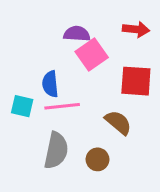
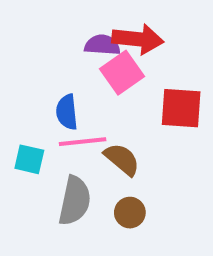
red arrow: (136, 29) -> (138, 39), moved, size x1.4
cyan square: (22, 106) -> (29, 159), moved
brown semicircle: (118, 122) -> (122, 159), moved

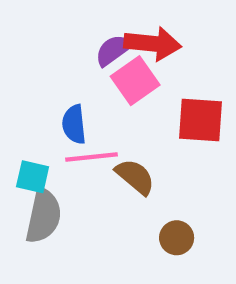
purple semicircle: (102, 45) -> (113, 50), turned -40
gray semicircle: (75, 201) -> (44, 216), moved
brown circle: (130, 213) -> (177, 238), moved

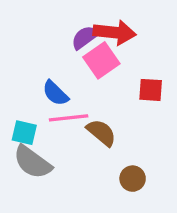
red square: (201, 120) -> (151, 90), size x0.7
blue semicircle: (74, 124) -> (55, 93), turned -40
gray semicircle: (44, 216) -> (32, 162), turned 114

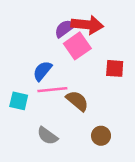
blue semicircle: (55, 93) -> (42, 71), turned 85
gray semicircle: (32, 162) -> (47, 136), moved, size x0.7

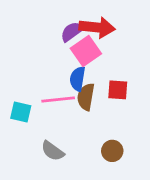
red square: (115, 68) -> (118, 90), moved
blue semicircle: (42, 71) -> (78, 79), moved, turned -30
brown semicircle: (77, 101) -> (86, 97), moved, turned -120

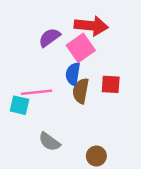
purple semicircle: (72, 32) -> (49, 37), moved
pink line: (58, 100) -> (36, 92), moved
brown circle: (112, 151) -> (96, 156), moved

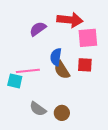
pink square: (81, 48) -> (88, 38), moved, turned 30
brown semicircle: (81, 91) -> (62, 70), turned -42
brown circle: (96, 156) -> (62, 113), moved

